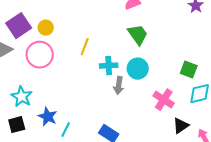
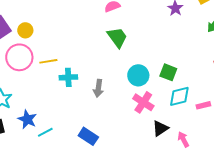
yellow line: (85, 47) -> (48, 61), moved, turned 60
cyan cross: (109, 66) -> (68, 77), moved
cyan circle: (138, 69) -> (138, 75), moved
cyan line: (66, 130) -> (45, 132), turned 35

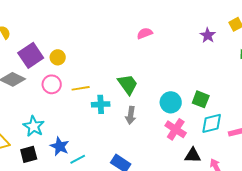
green trapezoid: (117, 37) -> (128, 84), moved
pink circle: (19, 57) -> (52, 84), size x0.7
black triangle: (160, 128) -> (193, 155), turned 36

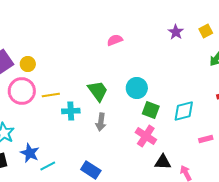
purple star: (208, 35) -> (176, 32), moved
pink circle: (52, 84) -> (22, 91), size x1.4
green square: (201, 99) -> (151, 110), moved
cyan circle: (171, 102) -> (137, 88), moved
cyan diamond: (212, 123) -> (184, 111), moved

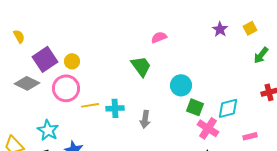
green trapezoid: (98, 91) -> (141, 66), moved
yellow line: (51, 95) -> (90, 105), moved
pink cross: (146, 136) -> (208, 128), moved

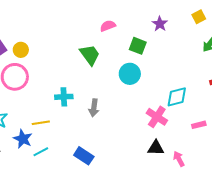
purple star: (220, 29) -> (160, 24), moved
yellow line: (90, 105) -> (41, 123), moved
green square: (195, 107) -> (138, 46), moved

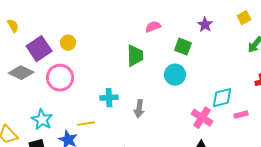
yellow circle: (21, 50) -> (68, 43), moved
green trapezoid: (90, 55) -> (135, 56), turned 35
pink rectangle: (199, 125) -> (241, 115), moved

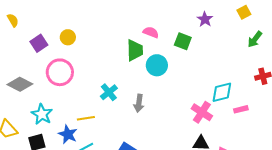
pink semicircle: (153, 27) -> (151, 32), moved, turned 42
purple square: (39, 49) -> (39, 43), size x0.7
gray diamond: (21, 73) -> (20, 84), moved
cyan circle: (175, 75) -> (157, 65), moved
cyan cross: (109, 98) -> (109, 92), turned -36

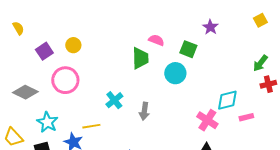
yellow square: (244, 12) -> (260, 20), moved
green arrow: (255, 39) -> (260, 63), moved
cyan circle: (157, 65) -> (175, 73), moved

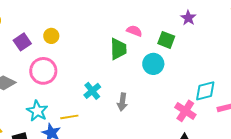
cyan star: (47, 122) -> (37, 111), moved

